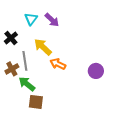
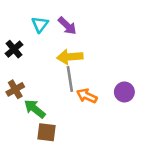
yellow arrow: (43, 47) -> (70, 57), moved, turned -48
gray line: (25, 61) -> (70, 79), moved
orange arrow: (58, 64) -> (87, 96), moved

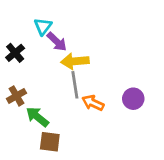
purple arrow: (67, 26) -> (57, 42), moved

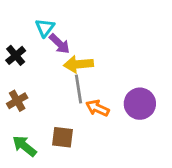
purple circle: (133, 99) -> (140, 104), size x1.4
green arrow: (37, 117) -> (24, 146), moved
brown square: (50, 142) -> (62, 137), moved

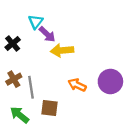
gray line: (79, 89) -> (31, 87), moved

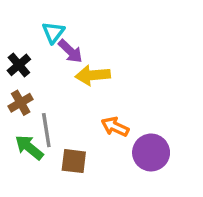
brown cross: (14, 79) -> (21, 103), moved
purple circle: (110, 81) -> (151, 152), moved
green arrow: (20, 115) -> (29, 147), moved

